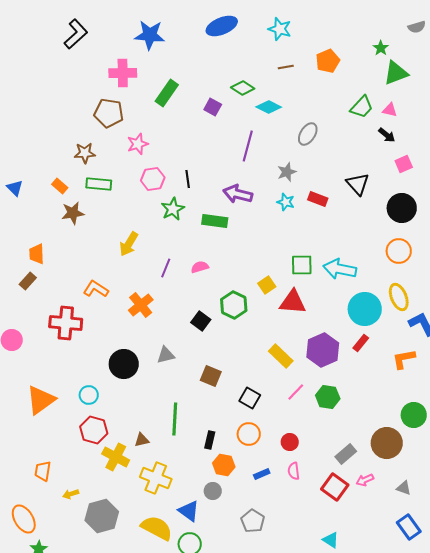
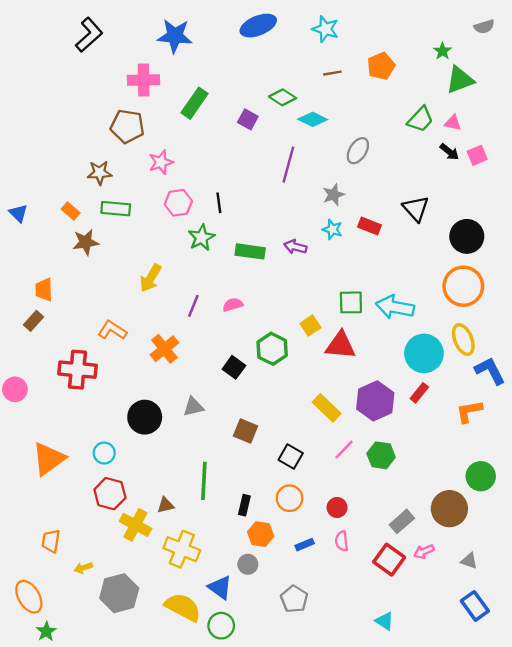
pink square: (404, 164) -> (477, 155), moved
purple arrow: (238, 194) -> (295, 247), moved, size x0.7
orange circle: (399, 251) -> (463, 286), size x1.4

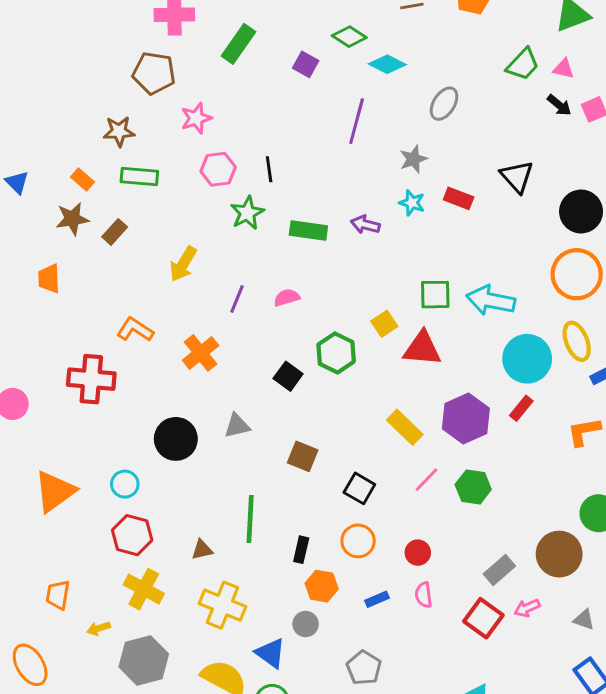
brown star: (86, 242) -> (72, 219), moved
brown rectangle: (33, 321) -> (115, 232), moved
yellow cross: (135, 525) -> (144, 589), moved

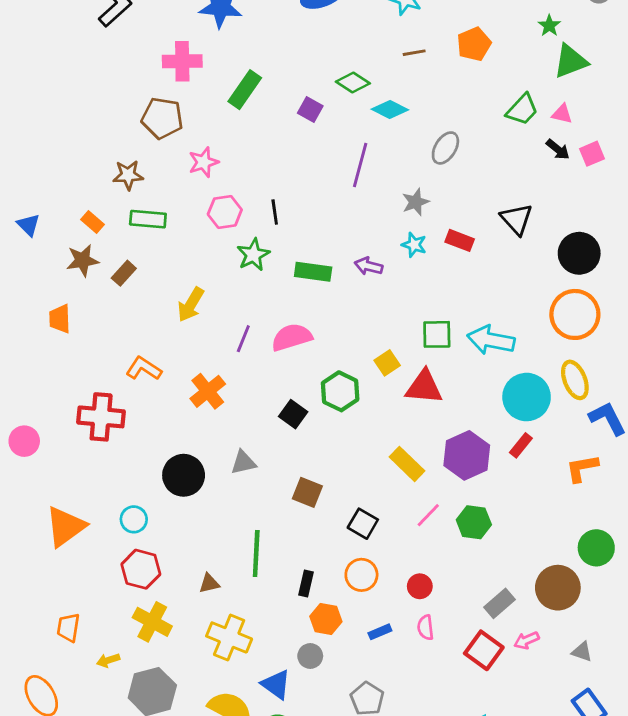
pink semicircle: (287, 298) -> (292, 337), size x1.6

